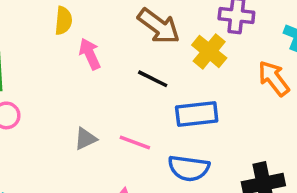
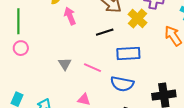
black line: (153, 79) -> (105, 32), turned -48
gray triangle: (85, 139) -> (65, 64), turned -40

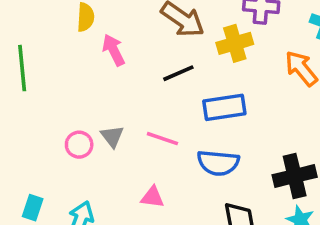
yellow cross: (138, 18) -> (235, 43), turned 36
pink circle: (21, 48) -> (79, 145), moved

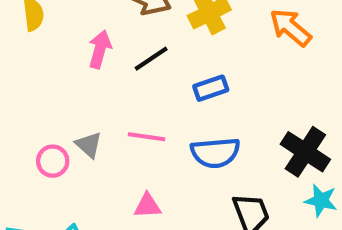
pink arrow: (114, 50) -> (100, 49), moved, turned 52
blue rectangle: (224, 107) -> (211, 88), size x0.7
black cross: (295, 176) -> (305, 152), turned -33

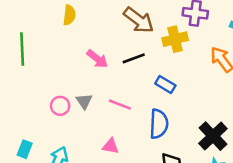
pink arrow: (100, 49) -> (97, 59), moved, turned 100
blue rectangle: (211, 88) -> (165, 85), turned 36
blue semicircle: (215, 153) -> (159, 124), turned -96

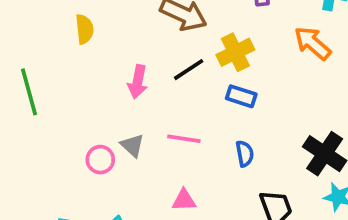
yellow cross: (175, 39) -> (235, 52), moved
pink arrow: (97, 59) -> (138, 82), turned 75
blue semicircle: (159, 124) -> (245, 154), size x0.6

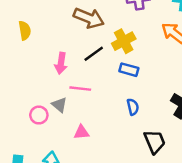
pink line: (184, 139) -> (80, 89), moved
pink triangle: (184, 200) -> (81, 132), moved

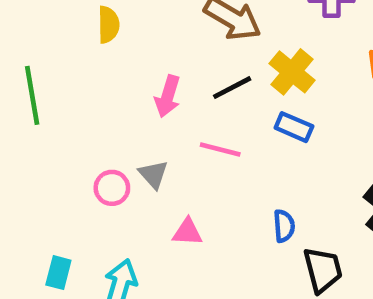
yellow cross: (124, 41) -> (292, 72), turned -30
pink line: (80, 89) -> (220, 150), moved
blue semicircle: (133, 107) -> (284, 226), moved

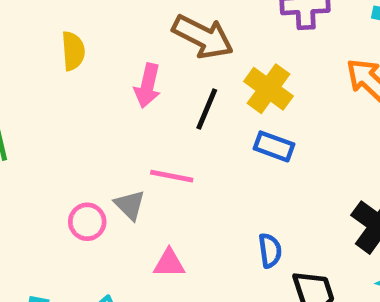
black line: (232, 88) -> (207, 109), turned -36
pink arrow: (168, 96) -> (147, 86), moved
pink line: (220, 150) -> (172, 176), moved

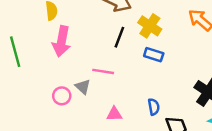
pink arrow: (147, 86) -> (62, 41), moved, size x1.4
pink triangle: (169, 263) -> (114, 114), moved

